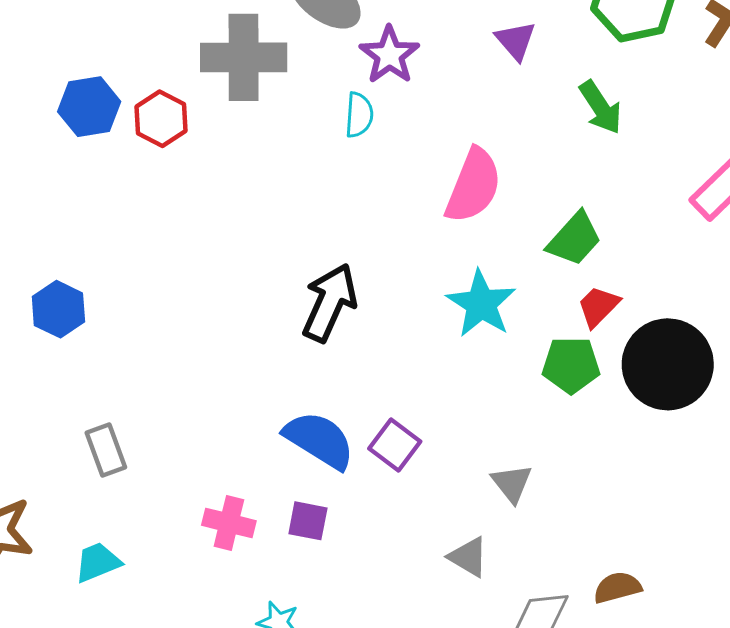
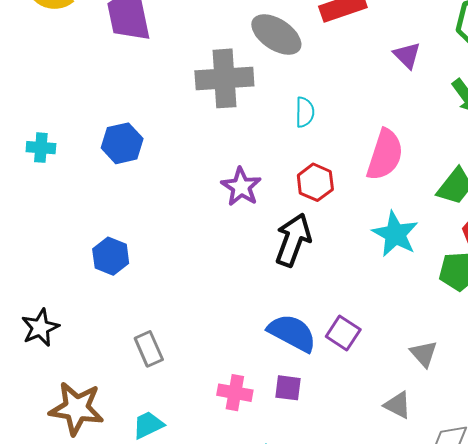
purple star: (389, 55) -> (241, 187), moved
blue hexagon: (89, 107) -> (122, 143), moved
red hexagon: (161, 119) -> (315, 182), moved

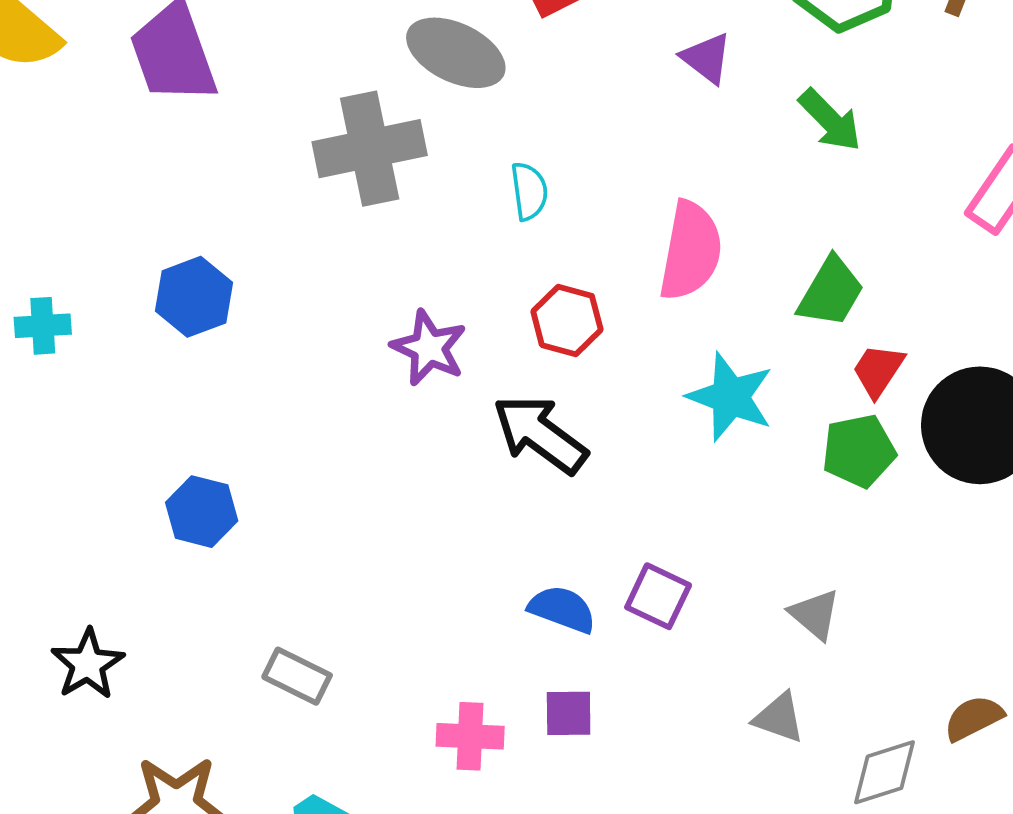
black arrow: (293, 240) -> (540, 434), turned -66
blue semicircle: (292, 333) -> (562, 609), size x0.7
gray rectangle: (149, 349) -> (297, 676), turned -32

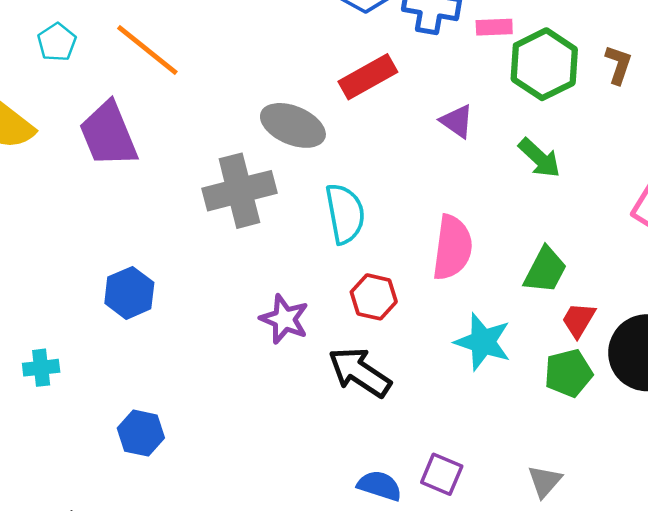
cyan semicircle: (529, 191) -> (345, 214), size x1.6
cyan cross: (43, 326) -> (41, 368), moved
gray triangle: (815, 614) -> (545, 481), turned 33

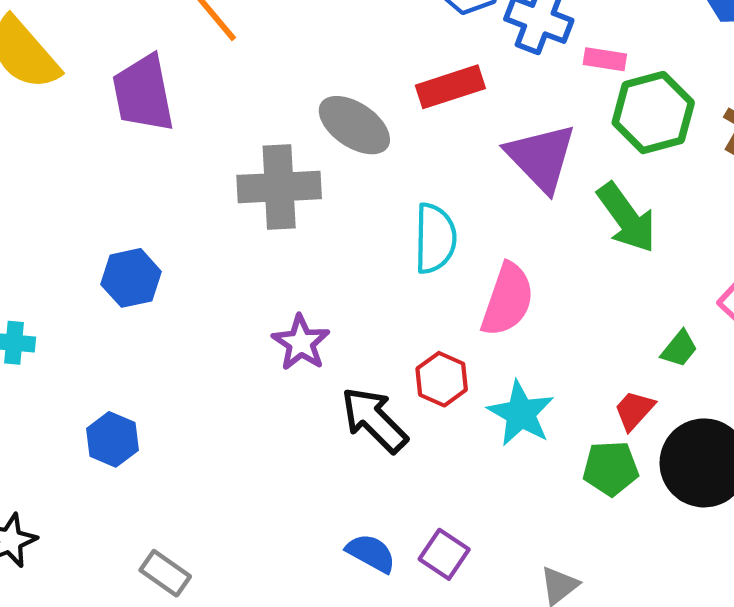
purple triangle: (457, 121) -> (541, 157), size x1.8
green arrow: (539, 158) -> (627, 218), size x1.4
cyan semicircle: (345, 214) -> (435, 238), moved
green trapezoid: (545, 270) -> (679, 349), moved, size x0.7
red hexagon: (374, 297) -> (442, 379), moved

